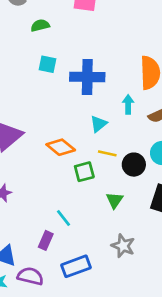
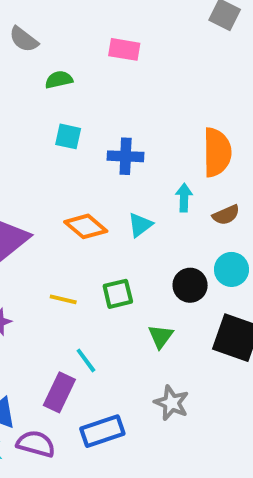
blue cross: (87, 77) -> (126, 156), size x0.7
orange diamond: (61, 147) -> (86, 226), moved
yellow line: (107, 153) -> (63, 299), moved
purple rectangle: (46, 240) -> (59, 392), size x1.4

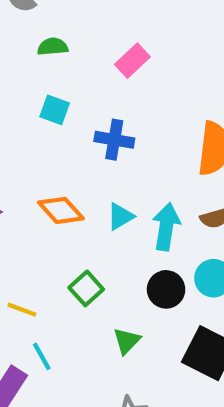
pink rectangle: (124, 49) -> (132, 61), moved, turned -60
cyan arrow: (184, 198) -> (166, 227), moved, size x1.5
green square: (118, 294) -> (86, 288), turned -36
yellow line: (63, 299) -> (22, 310), moved

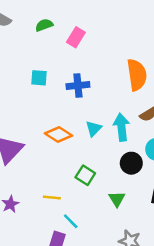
green semicircle: (53, 47) -> (44, 25), moved

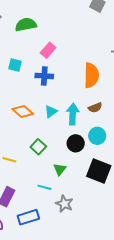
green semicircle: (44, 25) -> (26, 25), size x1.5
pink rectangle: (76, 37) -> (48, 50), moved
cyan line: (71, 221) -> (44, 187), moved, turned -40

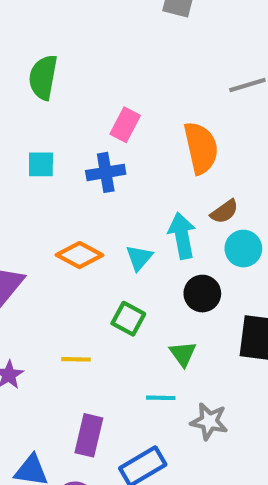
green semicircle: (26, 25) -> (43, 77), turned -55
pink rectangle: (48, 50) -> (125, 125), moved
cyan triangle: (51, 112) -> (139, 258), moved
cyan circle: (97, 136) -> (243, 249), moved

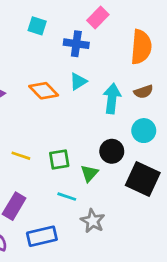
cyan circle: (243, 249) -> (144, 131), moved
cyan triangle: (139, 258) -> (78, 81), moved
black circle: (202, 294) -> (112, 151), moved
green square: (128, 319) -> (59, 159), moved, turned 35

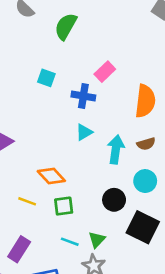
orange diamond: (44, 91) -> (51, 176), moved
green triangle: (89, 173) -> (97, 240), moved

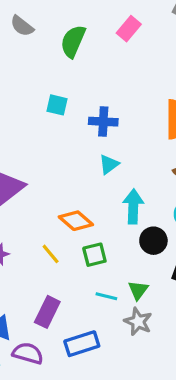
pink rectangle: (105, 72) -> (129, 29), moved
cyan arrow: (116, 149) -> (133, 207), moved
yellow line: (27, 201) -> (51, 254), turned 36

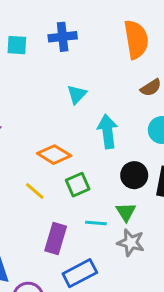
blue cross: (103, 122) -> (63, 37), moved
black circle: (153, 241) -> (134, 175), moved
purple rectangle: (47, 312) -> (56, 238), moved

